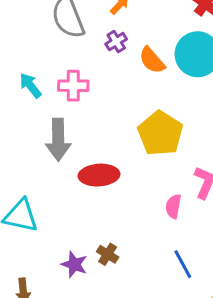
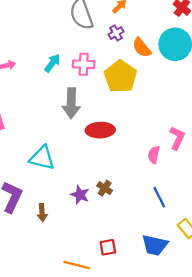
cyan arrow: (30, 85) -> (52, 63), turned 72
yellow pentagon: (160, 133) -> (120, 77), moved

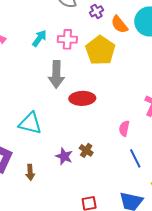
pink semicircle: (154, 155) -> (124, 128), moved

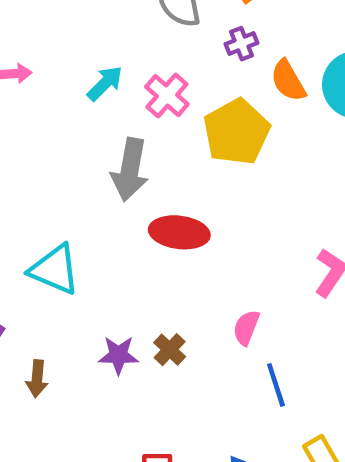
pink cross: (67, 39) -> (167, 96), turned 30
pink semicircle: (124, 128) -> (246, 328), moved
purple star: (64, 156) -> (118, 355), turned -30

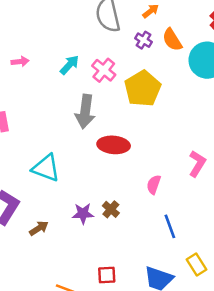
purple cross: (242, 44) -> (143, 40), turned -35
orange semicircle: (288, 81) -> (172, 40), moved
pink semicircle: (246, 328) -> (154, 185), moved
brown arrow: (37, 379) -> (39, 228), turned -126

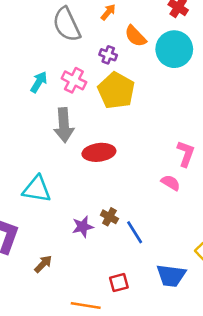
purple cross: (143, 40) -> (108, 55), moved
pink semicircle: (154, 185) -> (171, 183), moved, turned 114
blue line: (170, 226) -> (135, 232), moved
brown arrow: (39, 228) -> (43, 264), moved

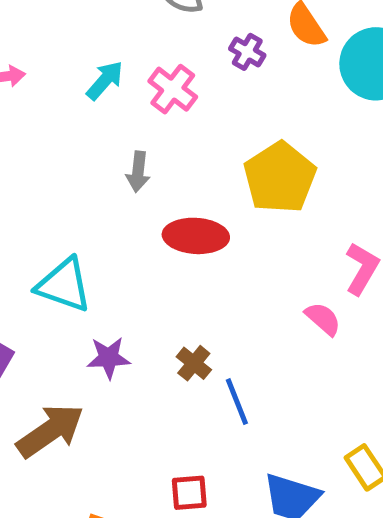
yellow pentagon: (116, 91) -> (280, 178), moved
gray arrow: (64, 125) -> (138, 172), size x0.6
purple star: (83, 227) -> (109, 358), moved
brown arrow: (43, 264) -> (50, 431), size x1.8

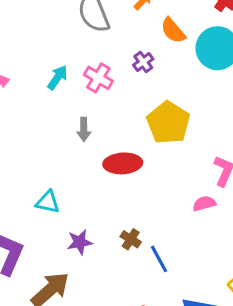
purple cross: (247, 52) -> (143, 62), moved, turned 30
cyan triangle: (64, 285) -> (48, 202), size x0.7
pink semicircle: (323, 319) -> (204, 204), turned -50

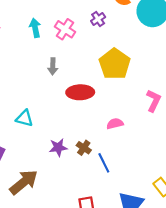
cyan arrow: (57, 78) -> (35, 28), turned -48
pink semicircle: (204, 204) -> (115, 124), moved
purple star: (80, 242) -> (58, 147), moved

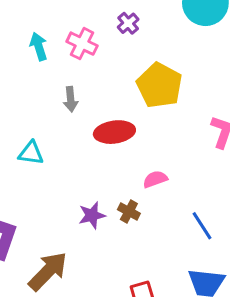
cyan triangle: (24, 118) -> (31, 153), moved
pink semicircle: (115, 124) -> (155, 179), moved
blue line: (104, 163) -> (202, 226), moved

